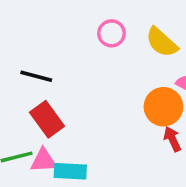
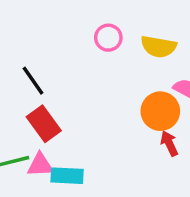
yellow semicircle: (162, 42) -> (159, 47), turned -32
black line: (36, 76) -> (33, 81), turned 40

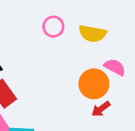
red arrow: (169, 143) -> (101, 109), turned -102

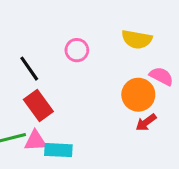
pink circle: (53, 27) -> (77, 50), moved

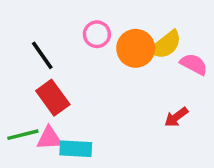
yellow semicircle: (137, 39) -> (166, 45), moved, turned -48
orange circle: (138, 95) -> (136, 48), moved

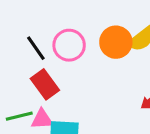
pink circle: (97, 34) -> (69, 45), moved, size x1.4

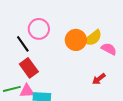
pink circle: (69, 45) -> (39, 29), moved

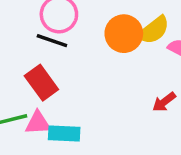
black line: (23, 44) -> (52, 41), moved, turned -36

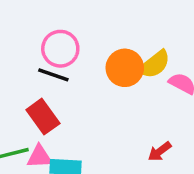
red arrow: (164, 102) -> (160, 151), moved

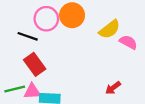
orange circle: (125, 68) -> (72, 15), moved
black line: (53, 75) -> (28, 36), moved

